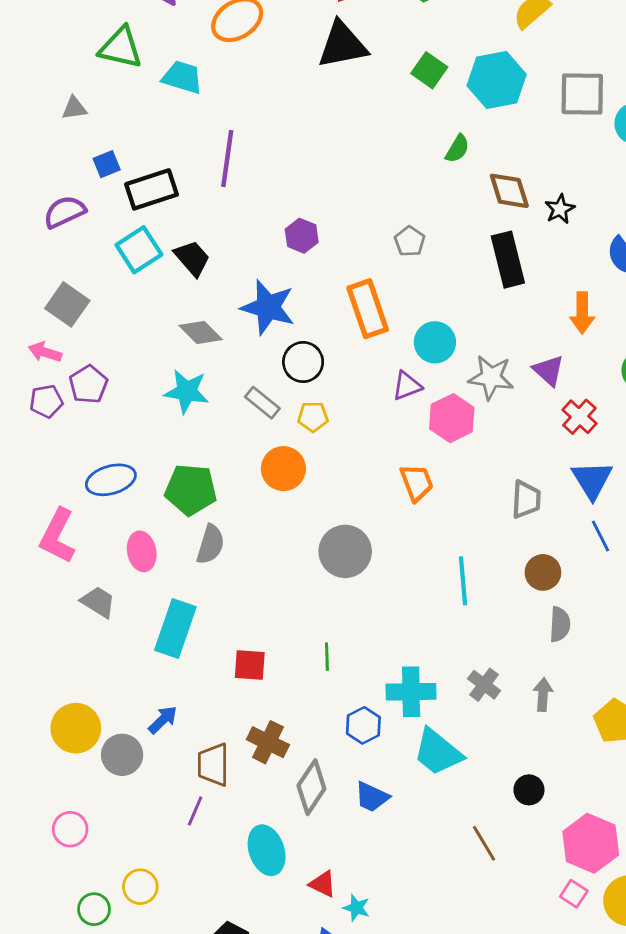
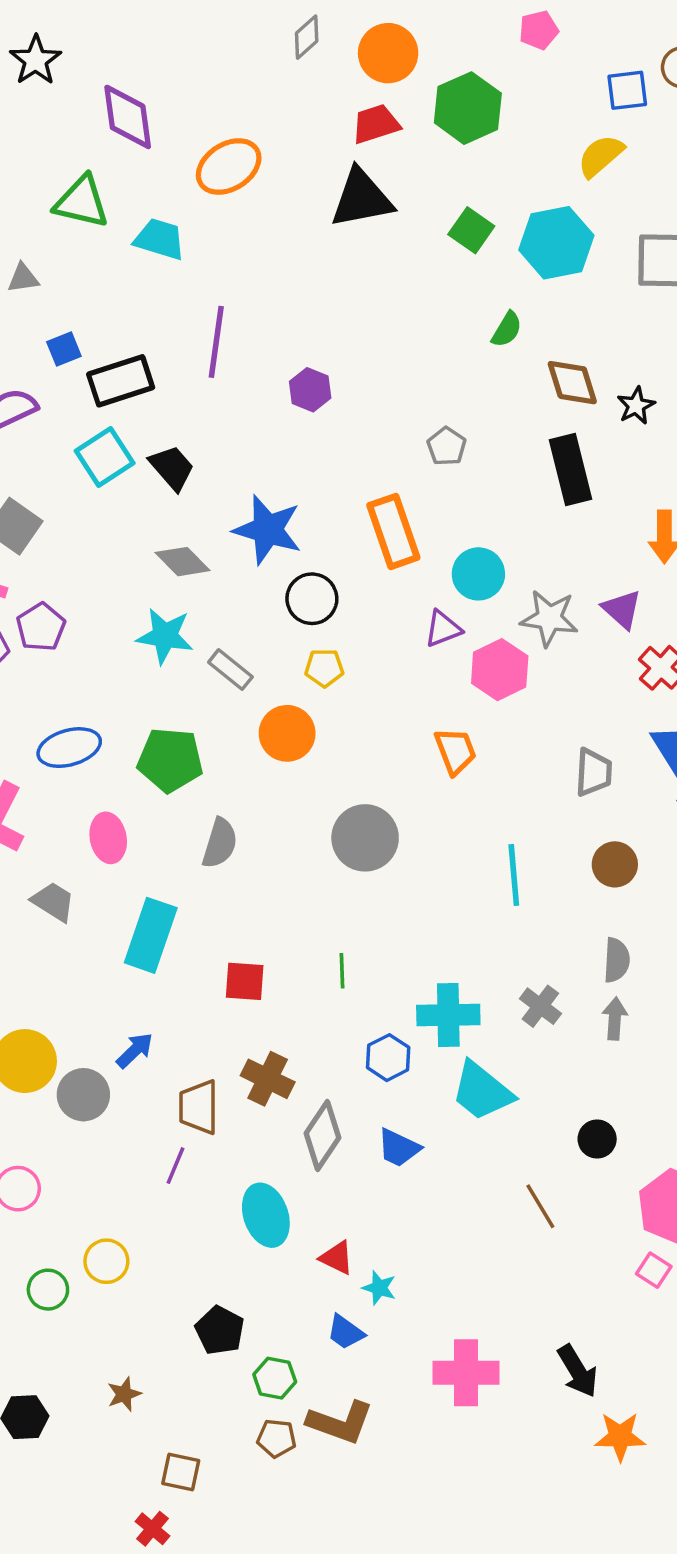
purple hexagon: (302, 236) -> (310, 390), moved
gray rectangle: (262, 403) -> (230, 670), moved
gray semicircle: (210, 544) -> (220, 843), moved
gray semicircle: (560, 624) -> (617, 960), moved

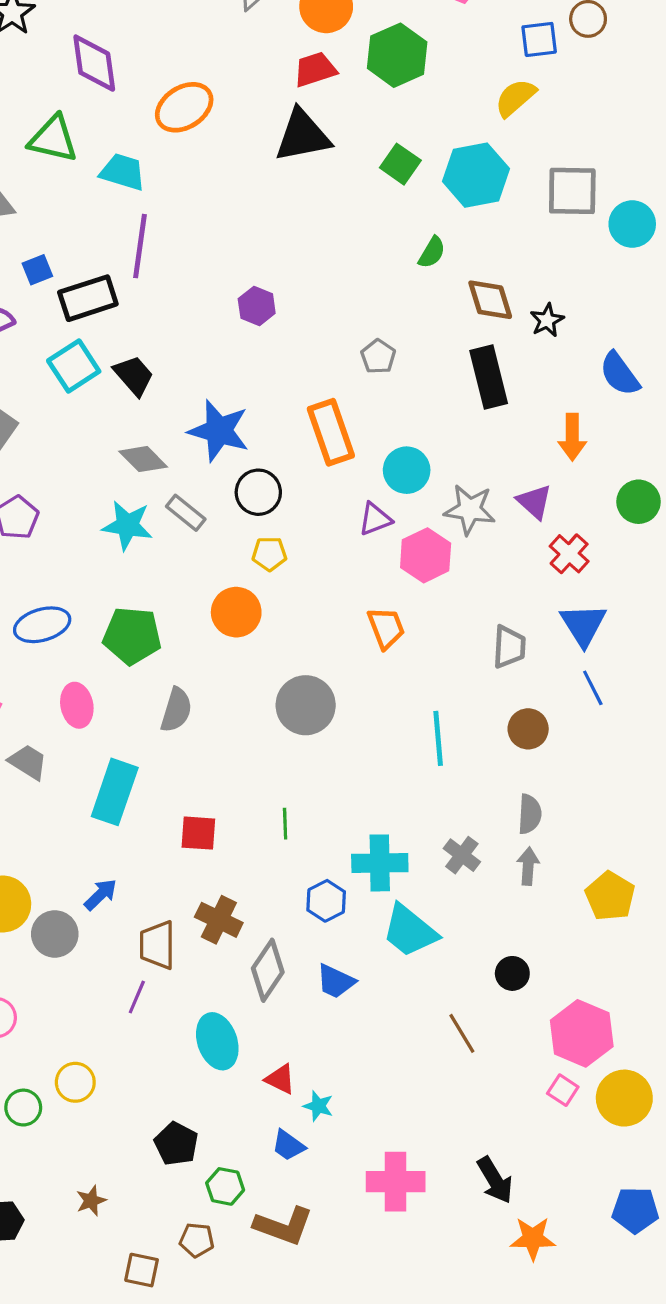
purple line: (216, 342) -> (140, 246), moved
gray rectangle: (230, 670) -> (186, 513), moved
brown pentagon: (276, 1438) -> (197, 1240), moved

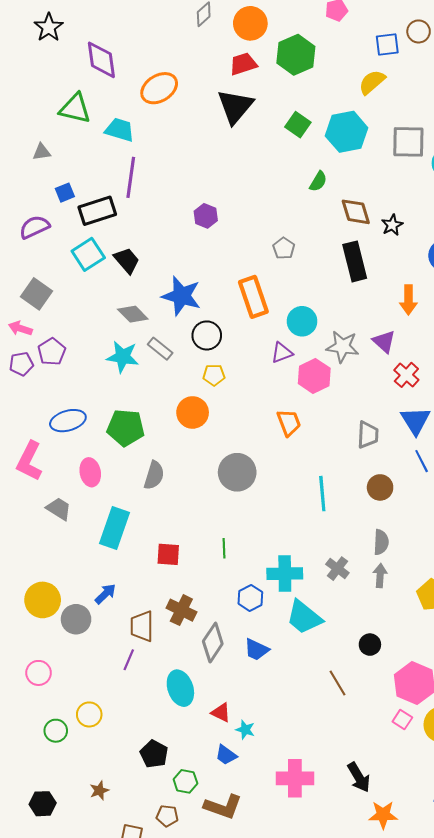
black triangle: (302, 136) -> (235, 106), turned -39

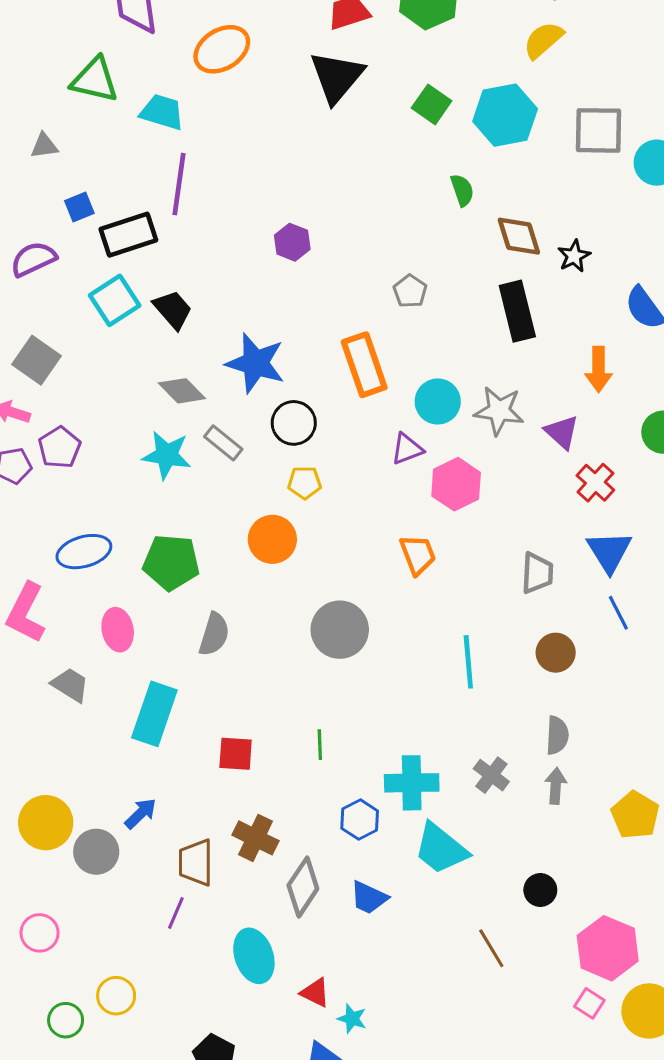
green semicircle: (318, 181) -> (462, 190), turned -50
gray star: (343, 347) -> (499, 411), moved

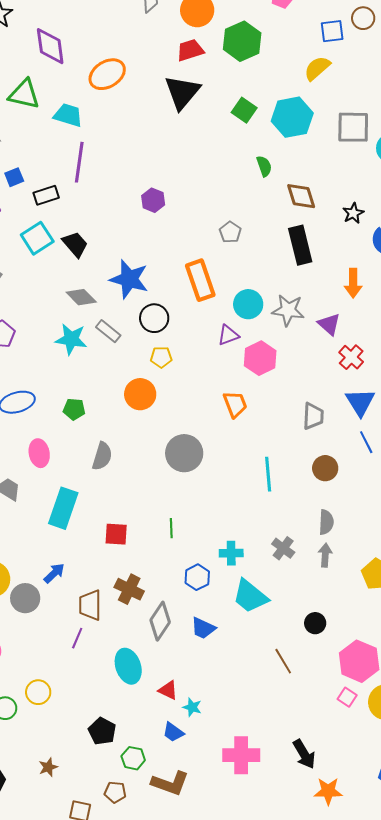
black rectangle: (128, 235) -> (46, 195), size x0.7
black star: (574, 256) -> (353, 213), moved
green pentagon: (171, 562) -> (74, 409), size x0.6
cyan cross: (412, 783) -> (231, 553), size x0.7

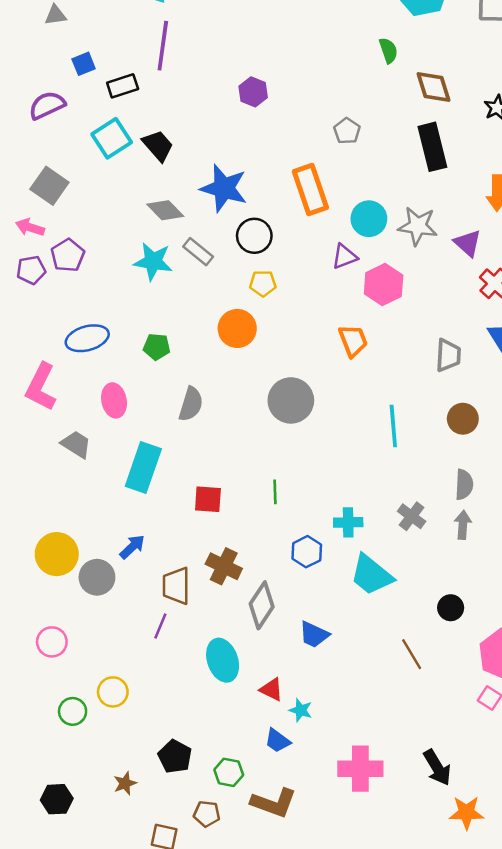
blue trapezoid: (203, 628) -> (314, 635), moved
black pentagon: (102, 731) -> (175, 757), moved

